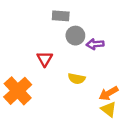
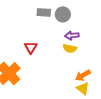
gray circle: (75, 36) -> (63, 14), moved
yellow semicircle: (77, 79) -> (70, 48), moved

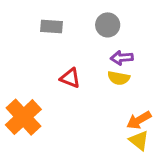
gray rectangle: (44, 12) -> (52, 27), moved
red triangle: (31, 47) -> (70, 78), moved, turned -40

